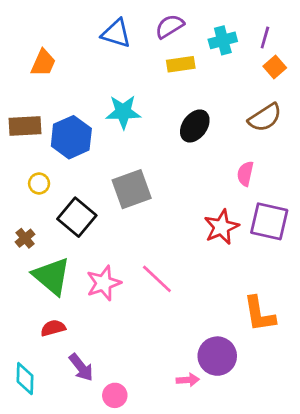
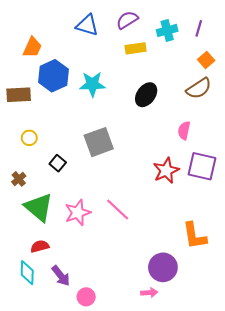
orange square: (275, 67) -> (206, 60), moved
blue hexagon: (71, 137) -> (53, 76), moved
black square: (77, 217) -> (58, 163), size x0.6
cyan diamond: (25, 379) -> (27, 273), moved
pink arrow: (188, 380) -> (149, 293), moved

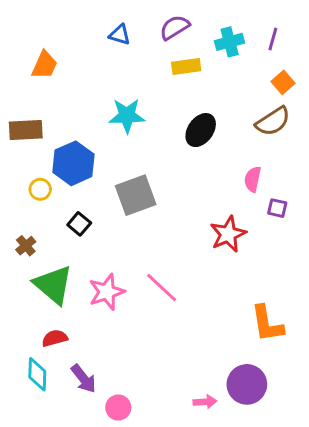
blue triangle: (87, 25) -> (120, 35), size x0.7
blue hexagon: (53, 76) -> (73, 163), moved
purple square: (202, 166) -> (277, 208), moved, size x0.5
purple circle: (163, 267) -> (247, 384), moved

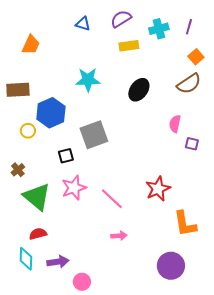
black square: (79, 224) -> (66, 156), moved, turned 35
red star: (228, 234) -> (158, 189), moved
pink star: (107, 292) -> (74, 188), moved
purple arrow: (84, 379) -> (58, 262), turned -60
pink arrow: (205, 402) -> (119, 236), moved

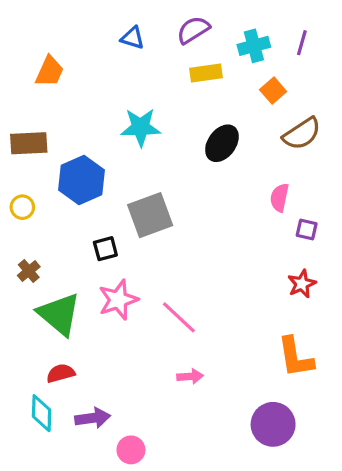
orange square: (196, 57) -> (273, 91), moved
yellow circle: (28, 131) -> (22, 207), moved
red star: (158, 189) -> (302, 284), moved, size x0.7

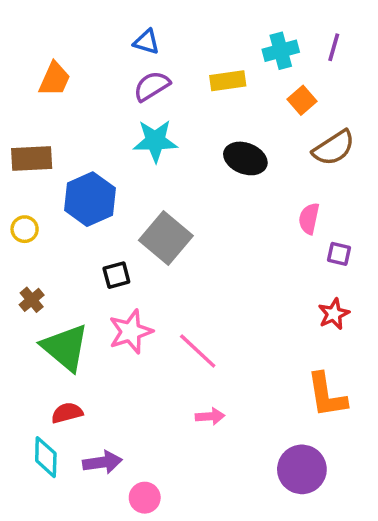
purple semicircle: (193, 30) -> (152, 86), moved
black ellipse: (222, 143) -> (245, 158), turned 75
gray square: (150, 215) -> (166, 238), turned -30

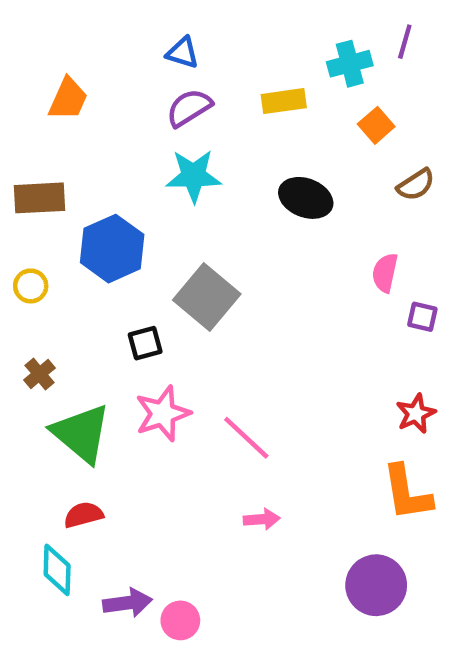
purple line: (334, 47) -> (405, 42), moved
brown semicircle: (334, 148) -> (416, 185), size x0.7
red star: (334, 314) -> (416, 414), moved
purple arrow: (102, 462) -> (127, 603), moved

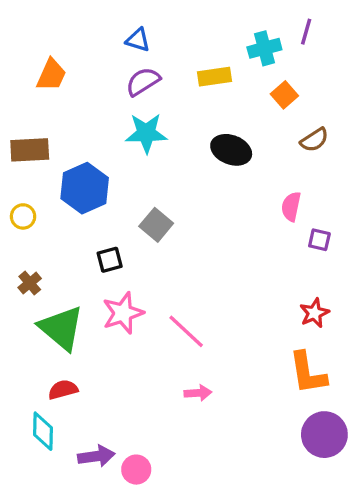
gray square: (207, 297) -> (156, 225), size x0.7
purple circle: (376, 585) -> (324, 435), moved

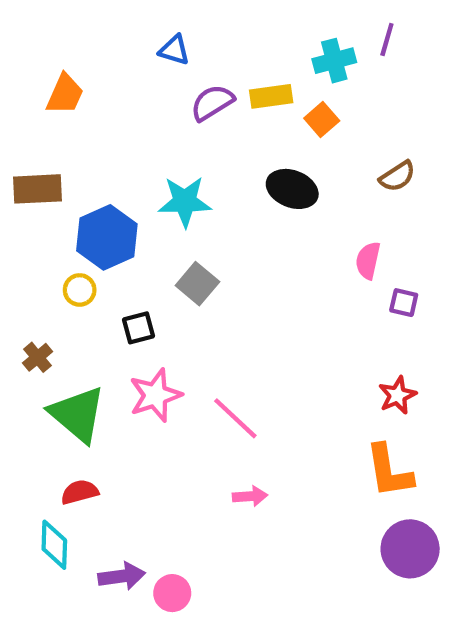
purple semicircle: (143, 82) -> (212, 103), moved
orange square: (284, 95) -> (322, 119), moved
cyan star: (146, 133) -> (185, 202), moved
yellow circle: (23, 216) -> (80, 290), moved

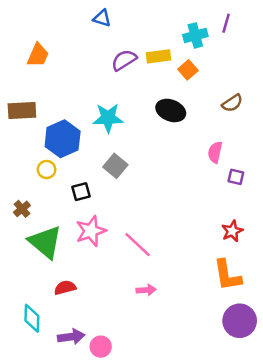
blue triangle: (174, 50) -> (102, 18), moved
red semicircle: (80, 492) -> (65, 288), moved

